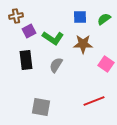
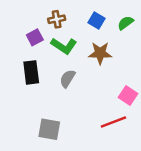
brown cross: (16, 16) -> (57, 19), moved
blue square: (80, 17) -> (97, 20), turned 32
pink square: (106, 64) -> (128, 95), moved

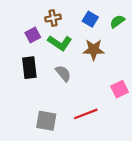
gray semicircle: (67, 79) -> (63, 73), turned 108
pink square: (128, 95) -> (120, 89), turned 30
red line: (113, 122) -> (86, 114), moved

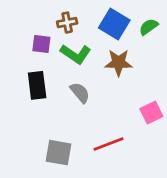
blue square: (90, 19) -> (114, 24), size x1.5
purple square: (33, 35) -> (41, 44), turned 35

